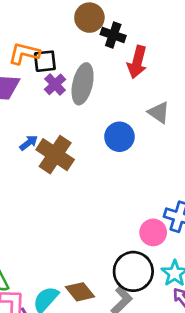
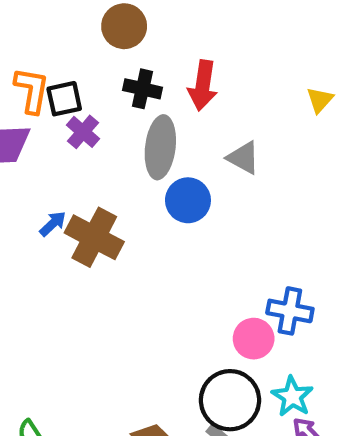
black cross: (113, 35) -> (142, 89), moved
orange L-shape: (24, 53) -> (32, 90), turned 92
gray ellipse: (83, 84) -> (160, 147), moved

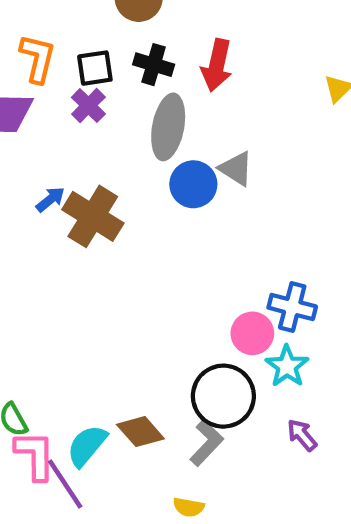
black square: (64, 99) -> (95, 68), moved
gray triangle: (243, 158) -> (236, 169), moved
cyan star: (292, 396) -> (287, 366), moved

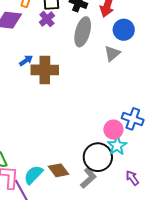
gray triangle: (236, 169) -> (112, 53), turned 42
blue circle: (193, 184) -> (124, 30), moved
brown cross: (93, 216) -> (45, 70), turned -36
cyan star: (287, 366) -> (117, 146), moved

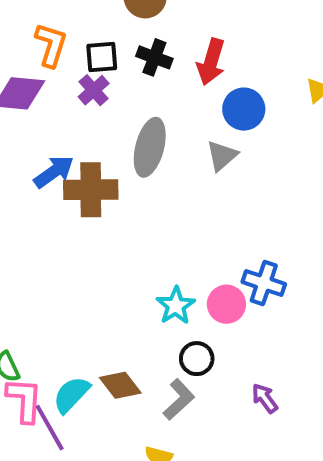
gray ellipse: (83, 32) -> (150, 147), moved
blue arrow: (26, 61) -> (54, 172), size x1.5
cyan star: (117, 146) -> (176, 306), moved
black circle: (98, 157) -> (197, 359), size x0.6

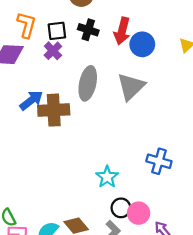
blue circle: (244, 109) -> (142, 44), moved
gray triangle: (222, 156) -> (131, 87), size x1.5
pink circle: (226, 304) -> (139, 213), moved

